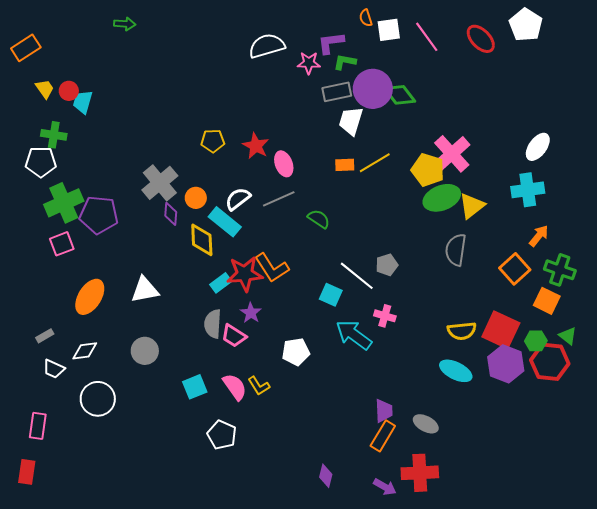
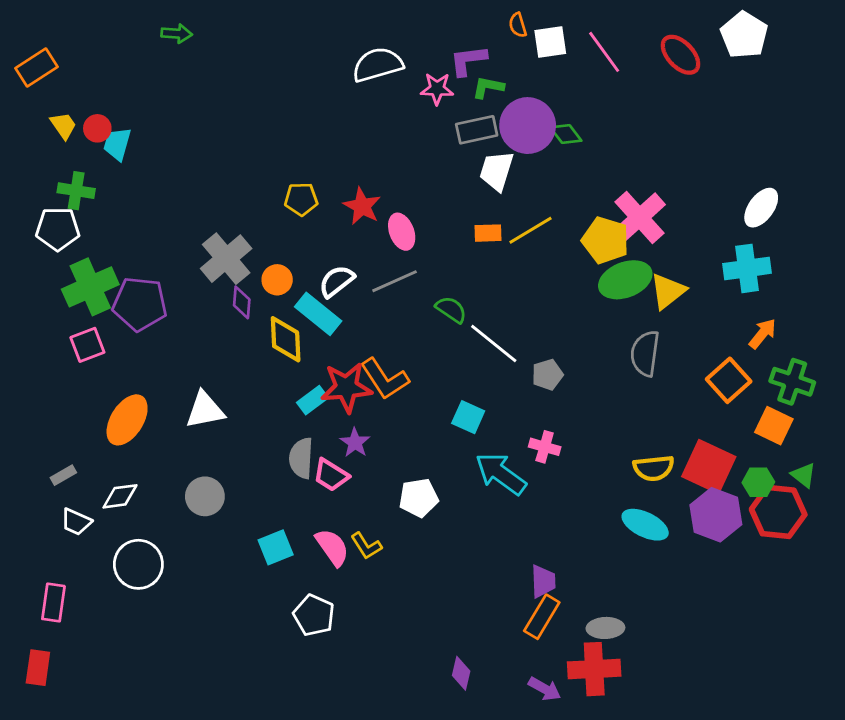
green diamond: (400, 95) -> (566, 134), size x0.7
white line: (357, 276) -> (494, 343), moved
gray ellipse: (426, 424) -> (605, 628), moved, turned -30

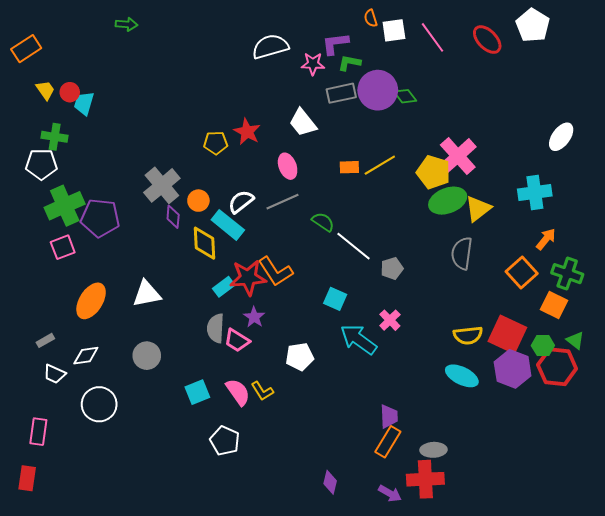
white trapezoid: (496, 171) -> (303, 123), moved, turned -56
red star: (362, 206) -> (247, 132), moved
white ellipse: (761, 208) -> (561, 137), moved
pink cross: (545, 447) -> (390, 320), turned 30

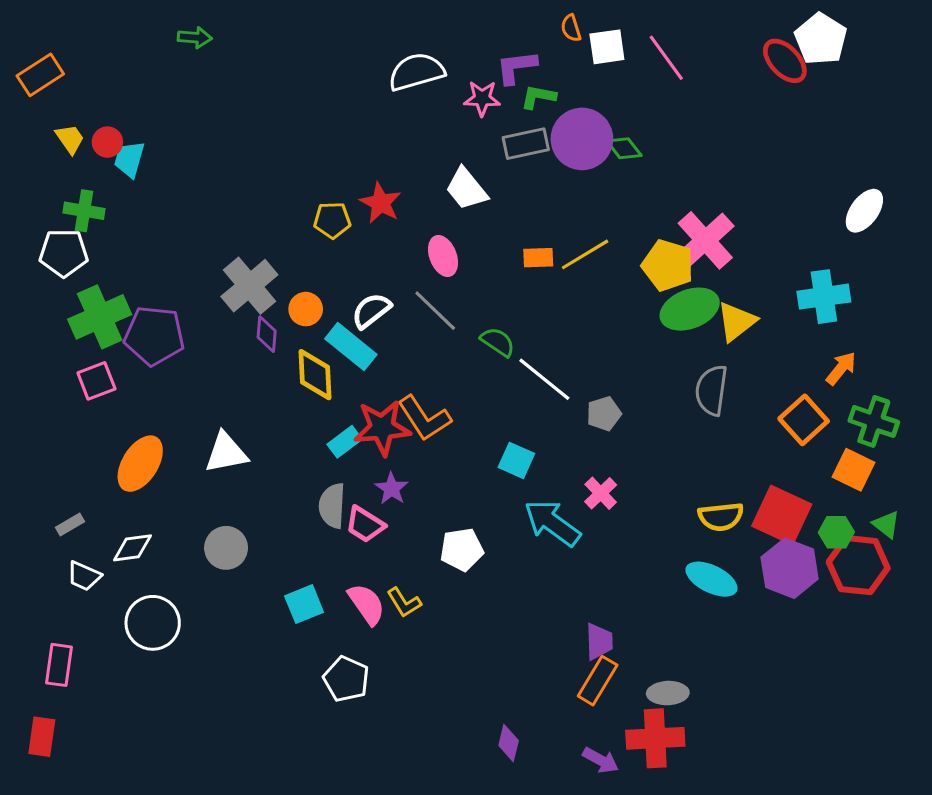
red ellipse: (487, 39) -> (785, 61), moved
gray line: (283, 202) -> (435, 311), turned 68

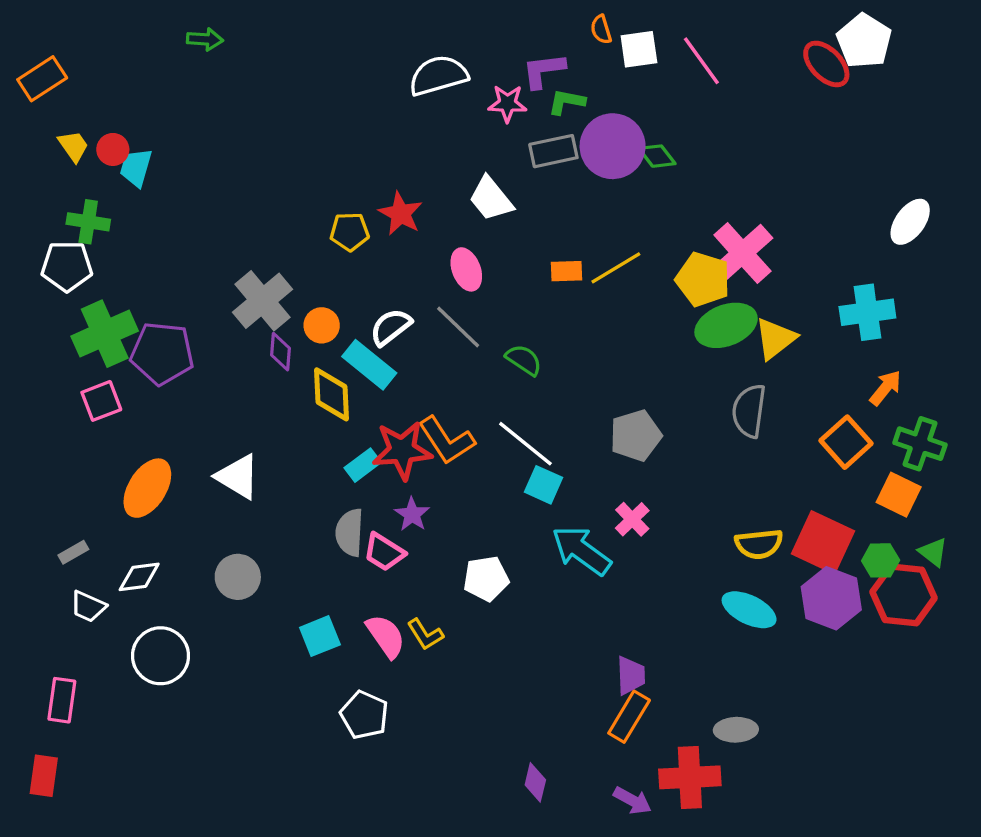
white line: (544, 379) -> (525, 444), moved
gray pentagon: (604, 414) -> (636, 435), size x1.4
white triangle: (226, 453) -> (238, 477), turned 42
gray ellipse: (668, 693) -> (736, 730), moved

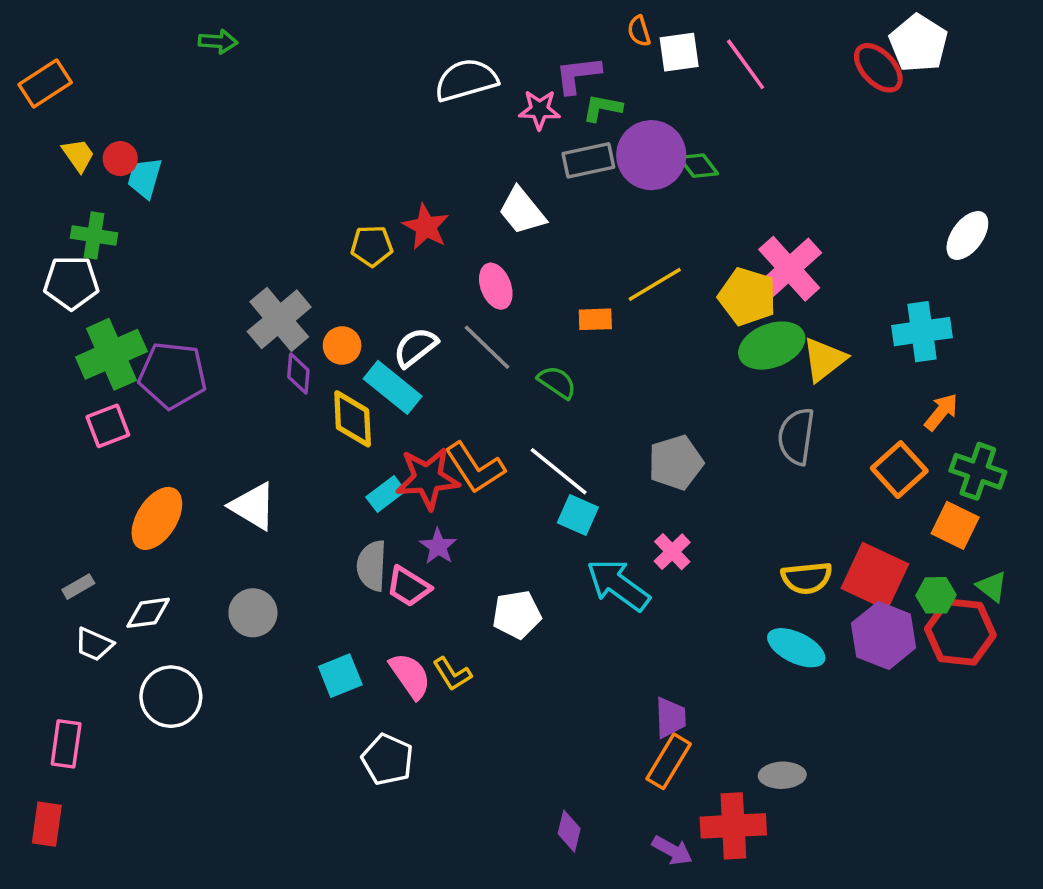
orange rectangle: (567, 271) -> (595, 319), moved

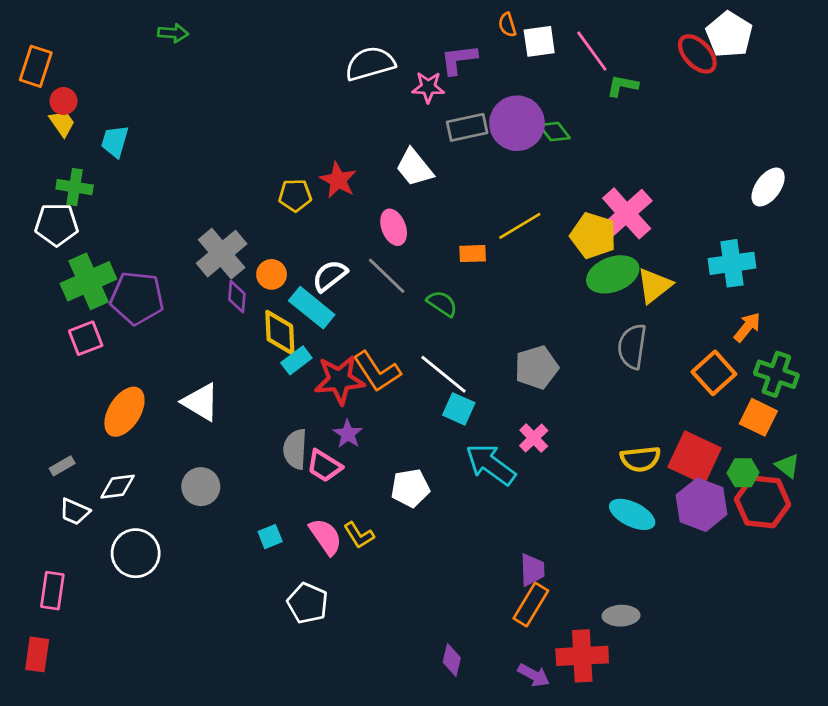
orange rectangle: (45, 84) -> (36, 66), turned -39
green L-shape: (602, 108) -> (622, 86), moved
red circle: (120, 159) -> (63, 101), moved
cyan rectangle: (386, 494) -> (296, 360), moved
cyan square: (340, 676) -> (270, 537), size x0.7

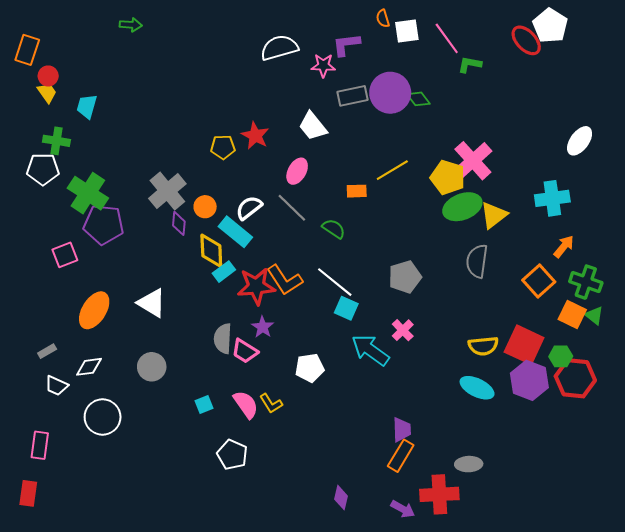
pink ellipse: (394, 227) -> (297, 171), turned 50
green cross: (88, 281) -> (88, 193), moved, turned -33
green triangle: (787, 466) -> (594, 316), moved

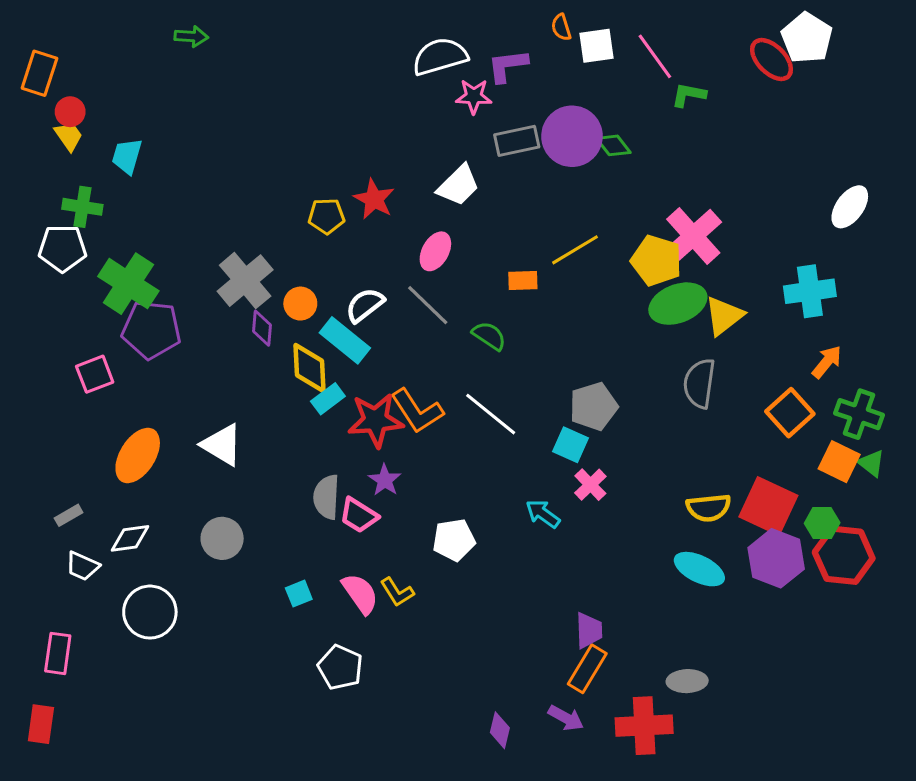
white semicircle: (279, 48) -> (440, 56), moved
white trapezoid: (313, 126) -> (458, 185), turned -96
cyan square: (346, 308) -> (570, 445), moved
cyan arrow: (370, 350) -> (543, 514), size x0.6
purple arrow: (403, 509) -> (566, 718), moved

